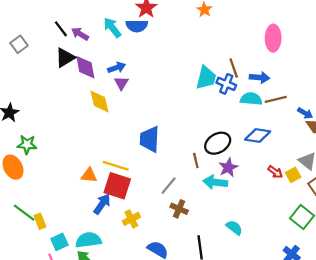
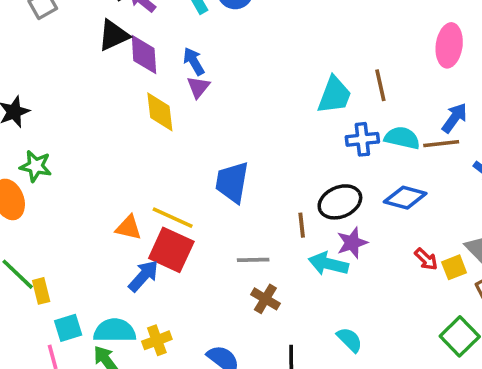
blue arrow: (117, 68) -> (194, 61), turned -108
blue arrow: (260, 77) -> (455, 118), moved, turned -66
blue cross: (226, 84) -> (362, 139), moved, turned -36
gray line: (169, 186) -> (253, 260), turned 42
yellow cross: (131, 219) -> (157, 340), moved

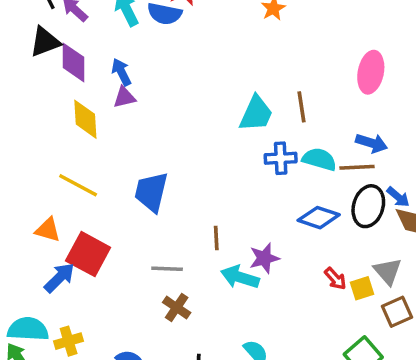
purple triangle: (198, 87) -> (124, 97), turned 35
blue arrow: (455, 118) -> (372, 143), turned 68
black ellipse: (340, 202) -> (368, 206), moved, turned -54
yellow line: (173, 218) -> (78, 185), moved

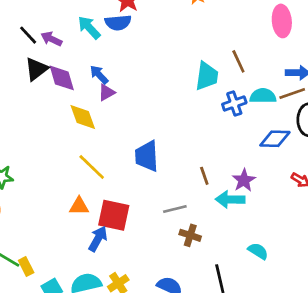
yellow line: (78, 185) -> (92, 167), turned 32

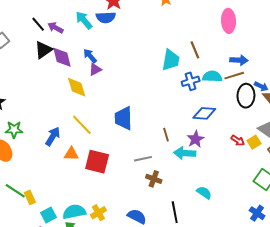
blue diamond: (275, 139) -> (204, 113), moved
blue arrow: (98, 239) -> (53, 136), moved

